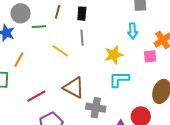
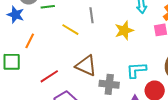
cyan L-shape: (119, 79) -> (136, 70), moved

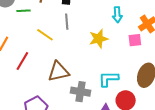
brown triangle: (86, 66) -> (58, 72), turned -40
red line: (49, 76) -> (22, 61), moved, turned -30

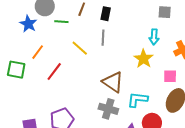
yellow star: (99, 39) -> (144, 59), moved, turned -30
pink square: (135, 40) -> (170, 76), moved
brown triangle: (58, 72) -> (113, 82), moved, turned 40

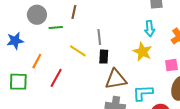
black rectangle: (106, 14) -> (104, 57), moved
blue star: (28, 24) -> (15, 41), moved, turned -30
brown triangle: (113, 82) -> (116, 79), turned -35

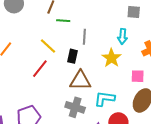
green line: (56, 27) -> (63, 21), moved
gray line: (99, 37) -> (84, 37), moved
red line: (56, 78) -> (40, 69), moved

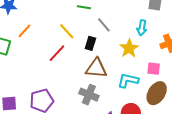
gray line: (84, 37) -> (104, 25), turned -49
cyan L-shape: (105, 99) -> (128, 80), moved

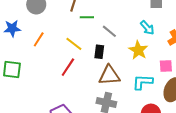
cyan arrow: (142, 28) -> (147, 28), turned -42
orange line: (24, 31) -> (39, 39), moved

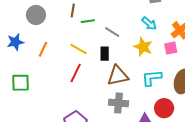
pink square: (166, 66) -> (171, 48), moved

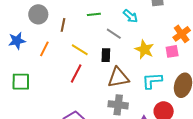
brown line: (73, 11) -> (63, 25), moved
green line: (88, 21) -> (94, 14), moved
cyan arrow: (149, 23) -> (130, 16), moved

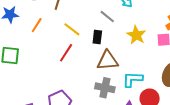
cyan L-shape: (152, 81) -> (133, 79), moved

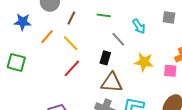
yellow line: (72, 29) -> (71, 43), moved
yellow star: (136, 35) -> (144, 62), turned -30

